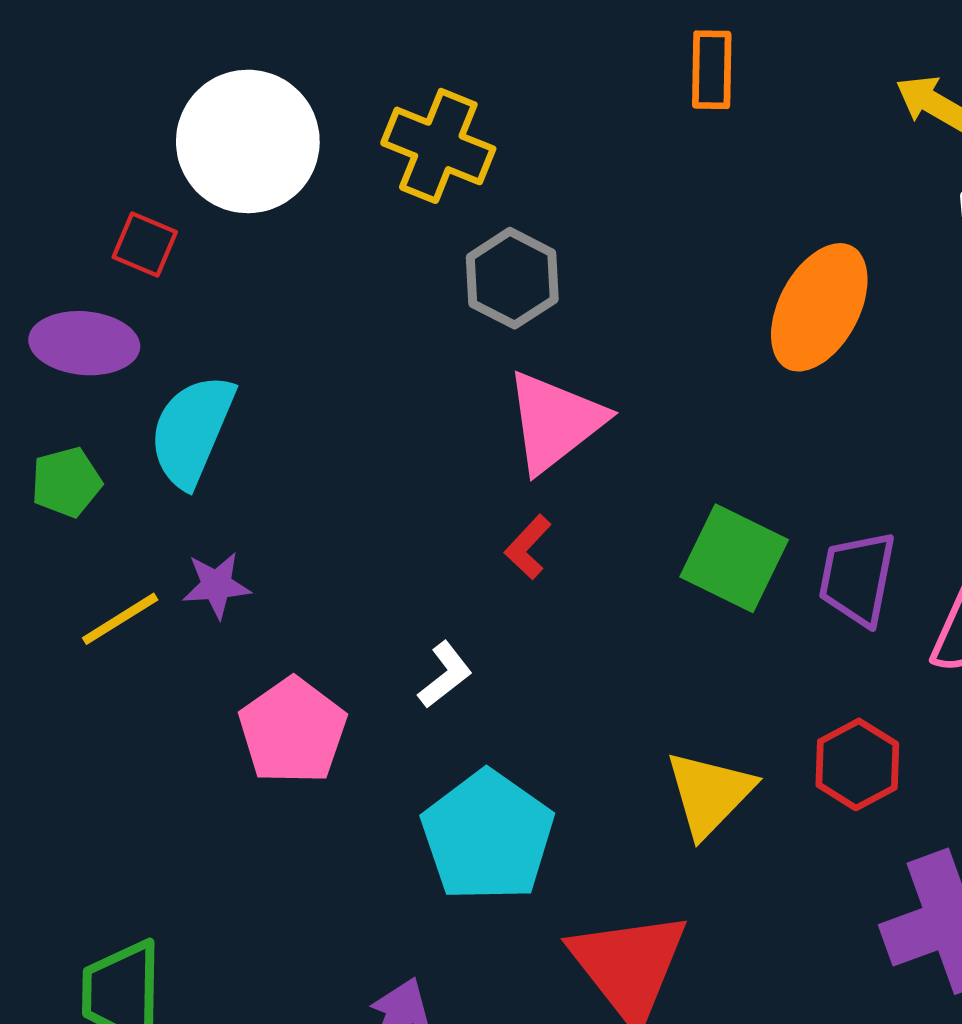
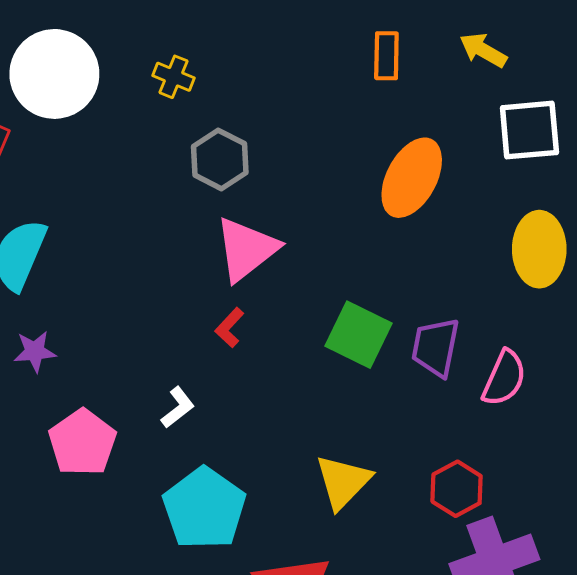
orange rectangle: (712, 70) -> (386, 56), moved
yellow cross: (438, 146) -> (173, 77), size x0.6
red hexagon: (857, 764) -> (457, 489), moved

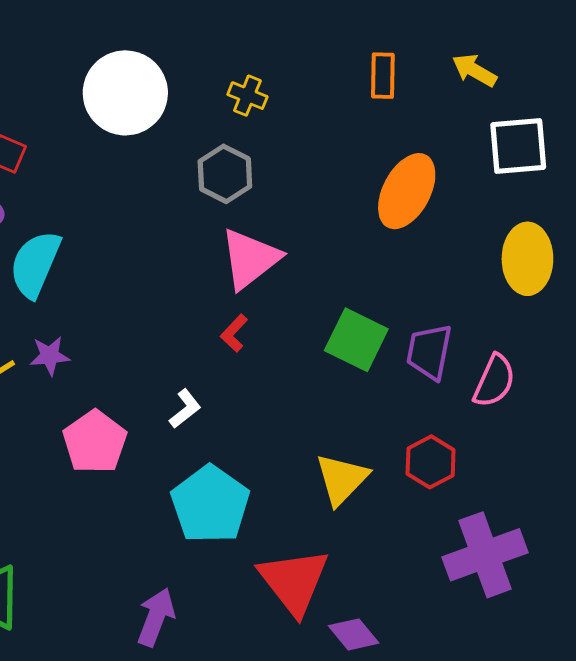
white circle: (54, 74) -> (125, 93), moved
yellow cross: (173, 77) -> (247, 96), moved
red hexagon: (457, 489) -> (431, 462), moved

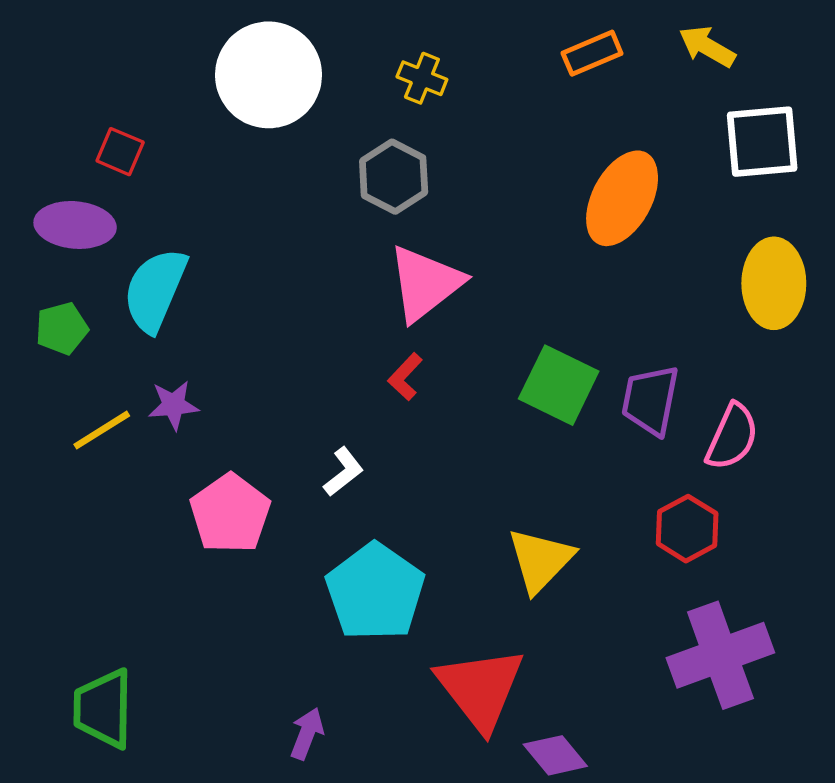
orange rectangle: (383, 76) -> (592, 53), turned 66
red hexagon: (431, 462) -> (687, 529), moved
purple arrow: (156, 617) -> (307, 734), size x0.7

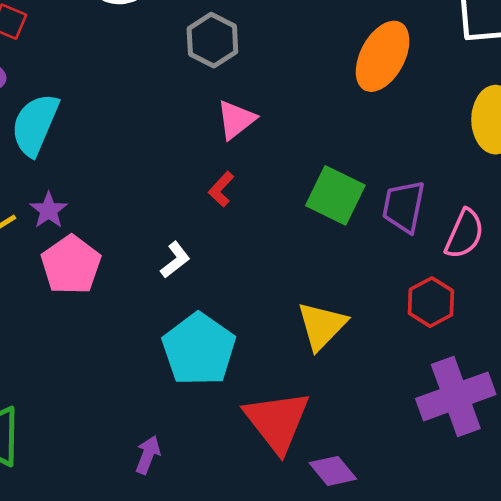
pink triangle: (425, 283) -> (236, 120), size x0.7
purple star: (173, 405) -> (49, 210), turned -30
pink pentagon: (230, 513) -> (71, 265), moved

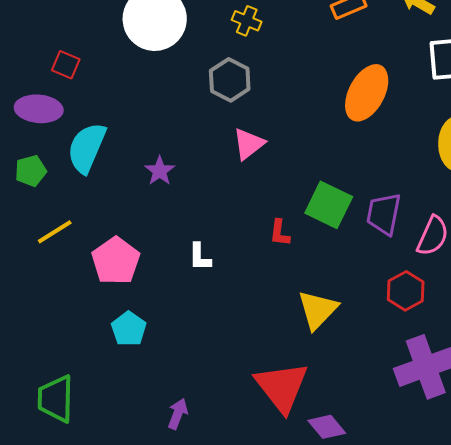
red L-shape: (221, 189) -> (280, 233), moved, turned -36
purple star: (49, 210) -> (160, 171), moved
white L-shape: (175, 260) -> (200, 257), turned 128
cyan pentagon: (199, 349) -> (129, 329), moved, size x0.6

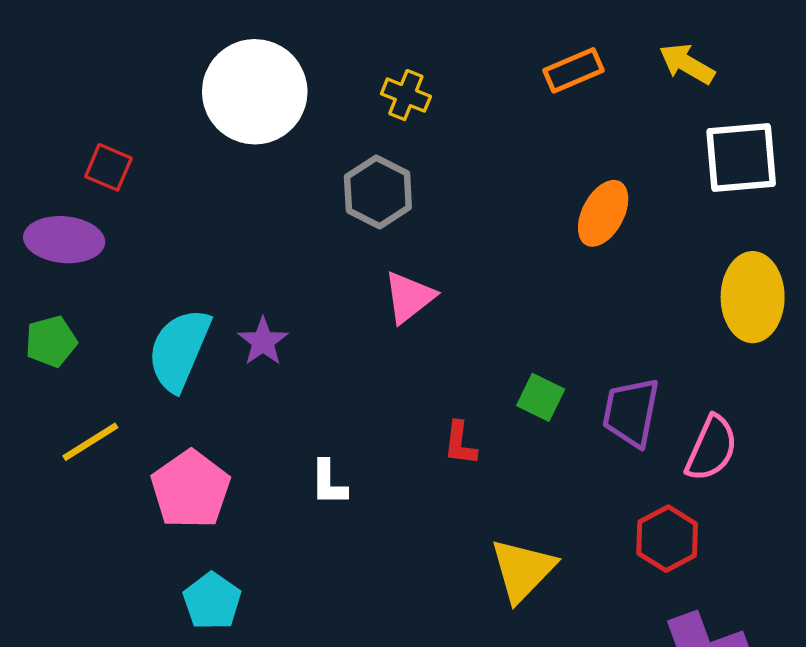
orange ellipse: (367, 93) -> (603, 213), size x0.7
cyan semicircle: (87, 148) -> (179, 350), moved
green square: (329, 205) -> (541, 397), size x0.6

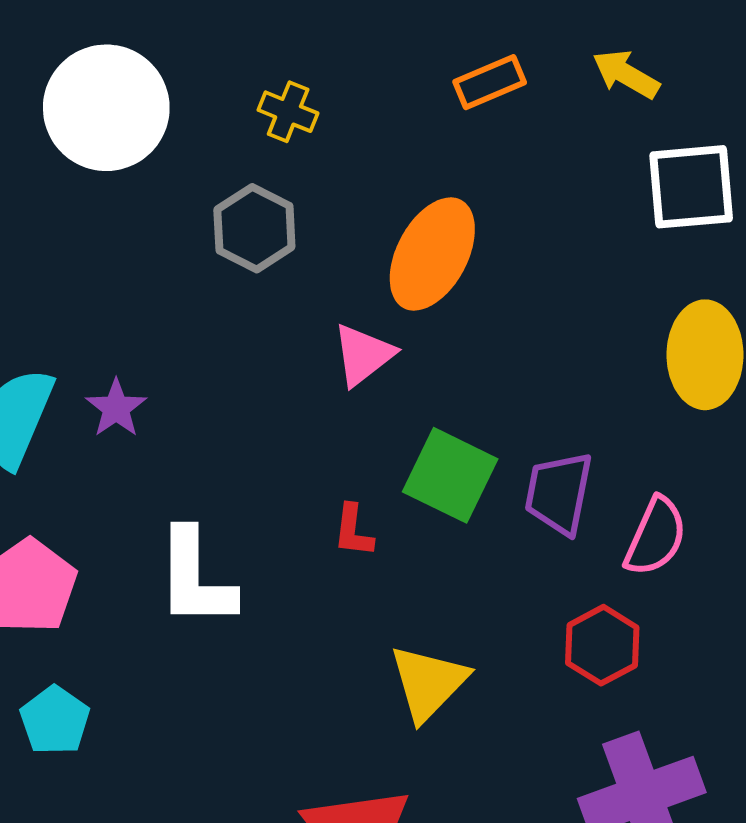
orange ellipse: (603, 213) -> (432, 254), moved, size x1.4
pink triangle: (409, 297) -> (363, 355), moved
green square: (541, 397) -> (450, 475), size x1.6
white L-shape: (329, 483) -> (195, 578), size x1.8

